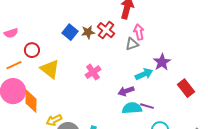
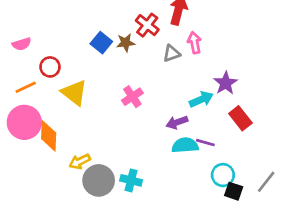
red cross: (106, 30) -> (147, 25), moved
gray triangle: (132, 44) -> (172, 53), moved
red rectangle: (186, 88) -> (240, 118), moved

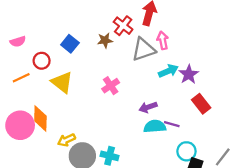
blue square: (101, 43) -> (70, 44), moved
gray triangle: (172, 53) -> (143, 49), size x1.6
cyan arrow: (201, 99) -> (168, 71), moved
pink circle: (24, 122) -> (20, 125), moved

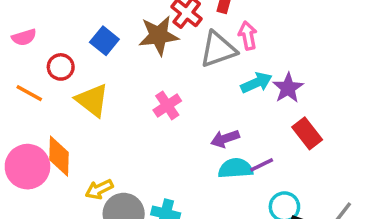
brown star: (105, 40) -> (159, 36), size x1.6
orange line: (21, 78) -> (29, 93), turned 54
purple line: (172, 124) -> (262, 165), turned -42

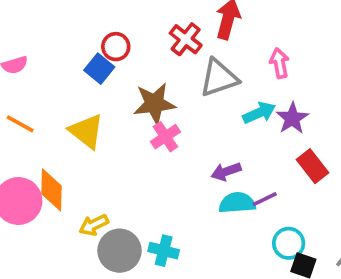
brown star: (159, 36) -> (154, 104), moved
pink arrow: (248, 36) -> (279, 63), moved
red circle: (61, 67) -> (116, 47), moved

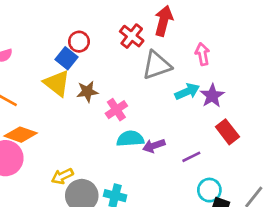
brown star: (154, 104) -> (87, 92), moved, size x0.7
yellow triangle: (86, 131) -> (57, 83), moved
purple arrow: (226, 172) -> (154, 146), moved
orange diamond: (51, 190) -> (21, 135), moved, turned -72
cyan semicircle: (237, 203) -> (130, 139), moved

